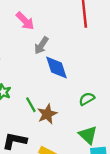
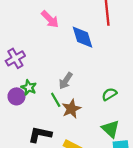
gray arrow: (41, 45) -> (66, 81), moved
blue diamond: (56, 67) -> (83, 37), moved

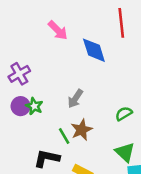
purple circle: (16, 96) -> (21, 106), moved
green line: (56, 100) -> (64, 136), moved

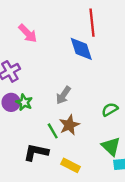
red line: (121, 23) -> (92, 23), moved
pink arrow: (58, 30) -> (28, 33), moved

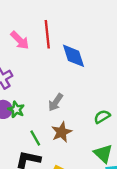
red line: (92, 23) -> (47, 34), moved
green line: (53, 131) -> (35, 138), moved

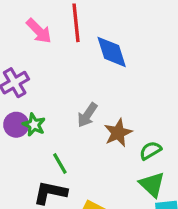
green semicircle: (102, 117) -> (150, 151), moved
brown star: (62, 132) -> (118, 133), moved

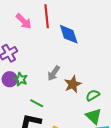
green line: (60, 164) -> (37, 103), turned -32

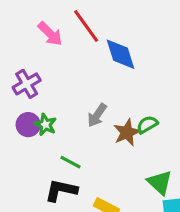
red line: (47, 16) -> (86, 26), turned -30
green semicircle: (93, 95) -> (147, 125), moved

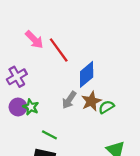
red line: (86, 26) -> (59, 50), moved
blue diamond: (121, 54) -> (87, 74), moved, turned 68
brown star: (127, 132) -> (91, 101), moved

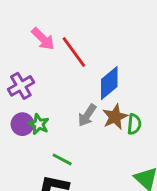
green semicircle: (106, 107) -> (134, 124), turned 126

